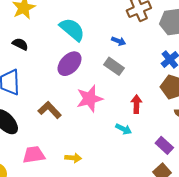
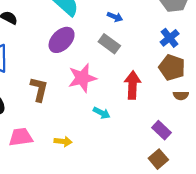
red arrow: (136, 104) -> (133, 85), size x1.4
brown L-shape: (50, 110) -> (39, 89), turned 55
cyan arrow: (124, 129) -> (102, 113), moved

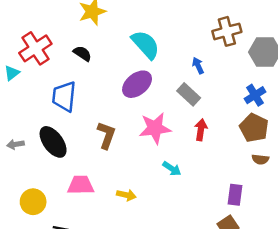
blue arrow: (115, 17) -> (198, 66), turned -144
red arrow: (133, 85) -> (201, 130), moved, size x0.7
purple rectangle: (162, 130) -> (235, 195), turned 48

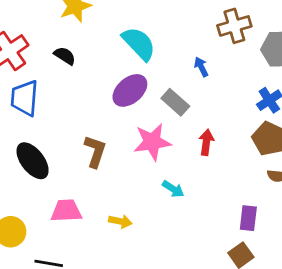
gray rectangle: (189, 94) -> (175, 102), moved
blue trapezoid: (64, 96) -> (25, 98), moved

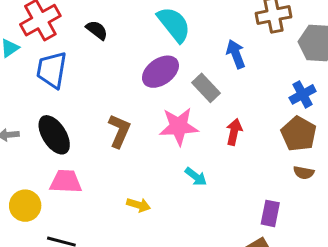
blue arrow: (201, 67) -> (236, 54), size x1.4
pink trapezoid: (66, 211) -> (66, 182), moved

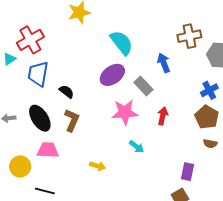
black semicircle: (97, 30) -> (67, 92), moved
brown L-shape: (119, 131) -> (72, 120), moved

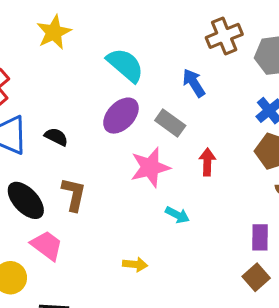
black semicircle: (67, 92) -> (56, 137), moved
pink trapezoid: (48, 150) -> (47, 245), turned 45
yellow arrow: (98, 166) -> (135, 264), moved

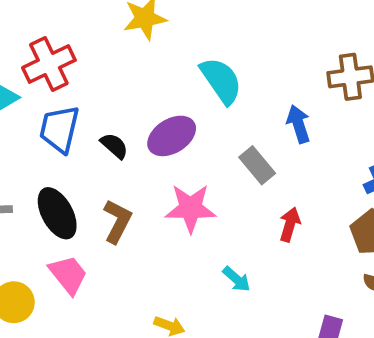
purple ellipse: (121, 116) -> (172, 136), moved
pink star: (150, 167) -> (191, 208), moved

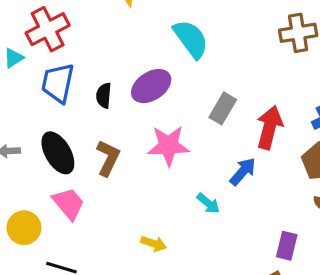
blue arrow: (298, 124) -> (243, 172), moved, turned 60
black semicircle: (114, 146) -> (104, 96), turned -125
gray rectangle: (257, 165) -> (223, 108), turned 72
red arrow: (290, 224) -> (269, 127), moved, size x1.5

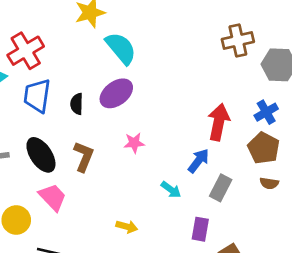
cyan semicircle: (191, 39) -> (121, 48), moved
gray rectangle: (223, 108) -> (221, 188), moved
pink star: (168, 146) -> (134, 143), size x0.6
purple rectangle: (287, 246) -> (200, 229), moved

